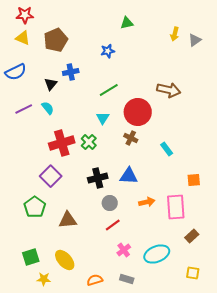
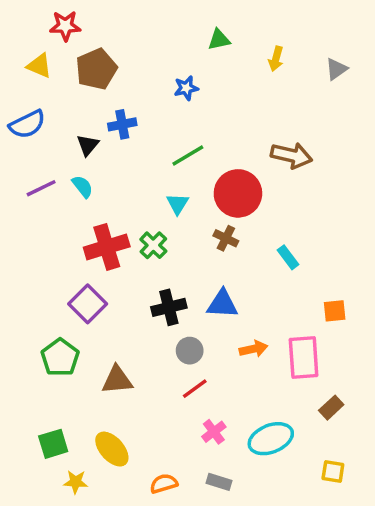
red star: (25, 15) -> (65, 26), moved
yellow arrow: (175, 34) -> (276, 59), moved

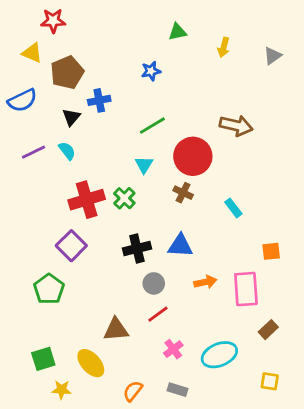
brown pentagon: (96, 69) -> (67, 72), moved
brown triangle: (117, 380) -> (116, 330), moved
orange semicircle: (164, 484) -> (133, 391), turned -35

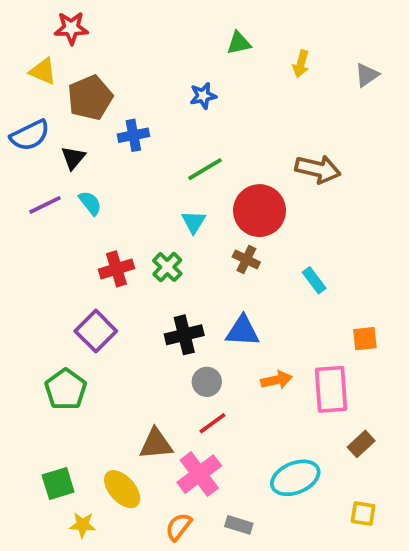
black triangle: (71, 117) -> (73, 158), moved
red cross: (87, 200) -> (116, 269), size x0.7
pink cross: (173, 349) -> (199, 474), moved, size x1.6

